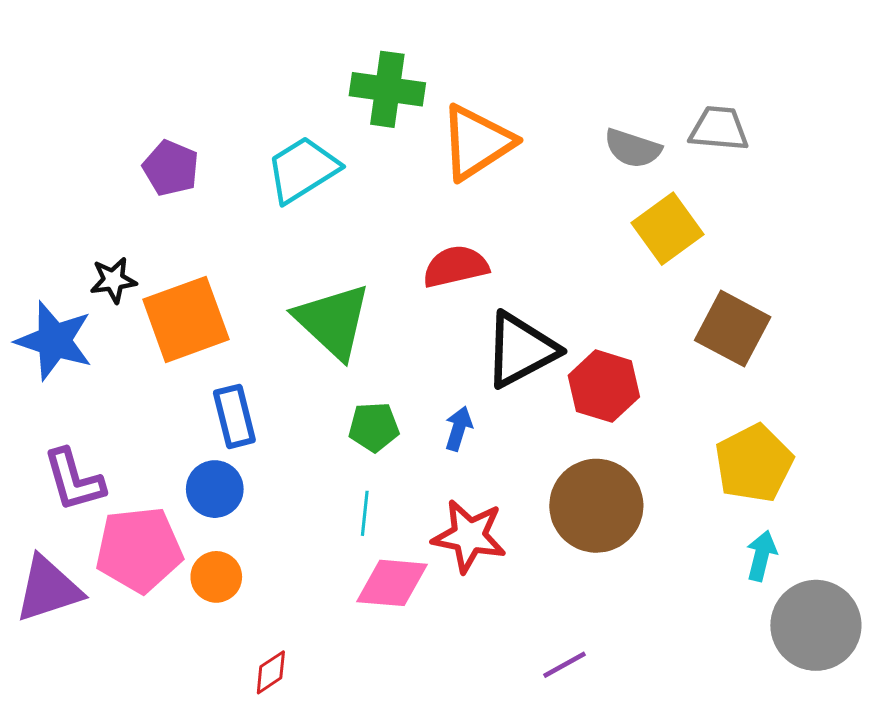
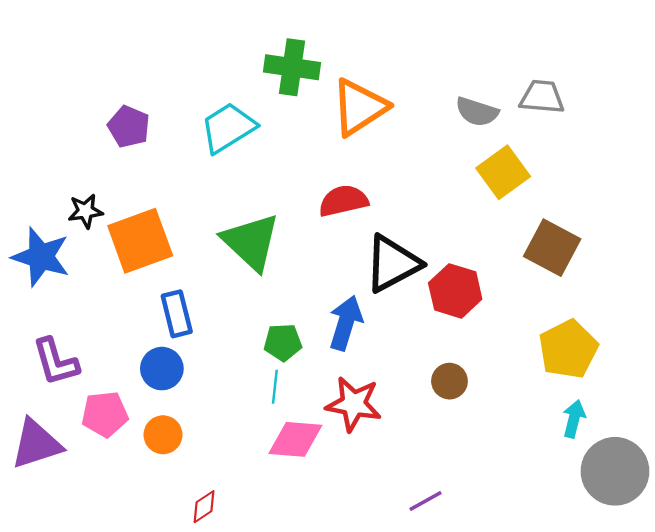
green pentagon: (374, 427) -> (283, 342), moved
blue arrow: (459, 429) -> (346, 323), size x1.6
brown circle: (596, 506) -> (449, 381), size x0.5
pink pentagon: (139, 550) -> (105, 414), size x0.7

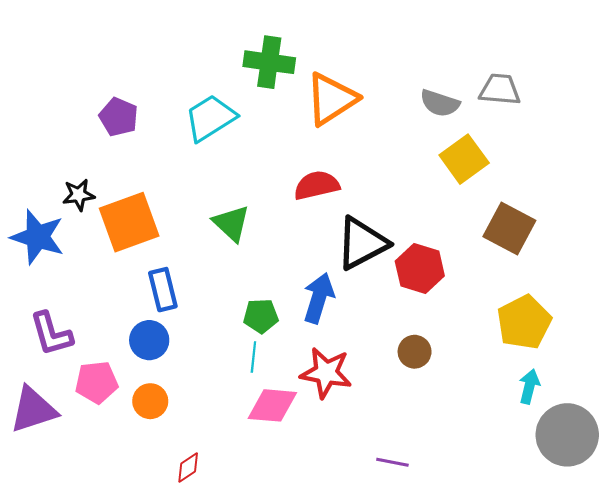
green triangle: (251, 242) -> (231, 223), size x0.7
purple line: (426, 501) -> (392, 462), turned 40

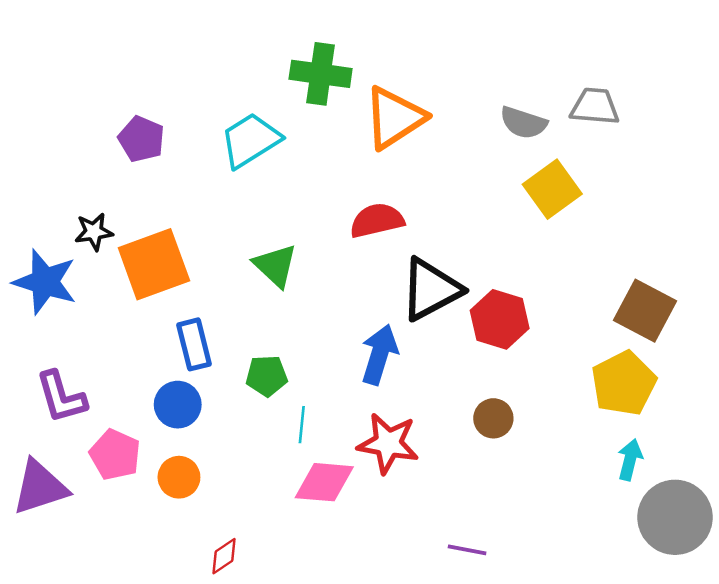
brown square: (509, 229) -> (645, 311), moved
green pentagon: (261, 316) -> (267, 376), moved
pink pentagon: (97, 382) -> (115, 455), turned 30

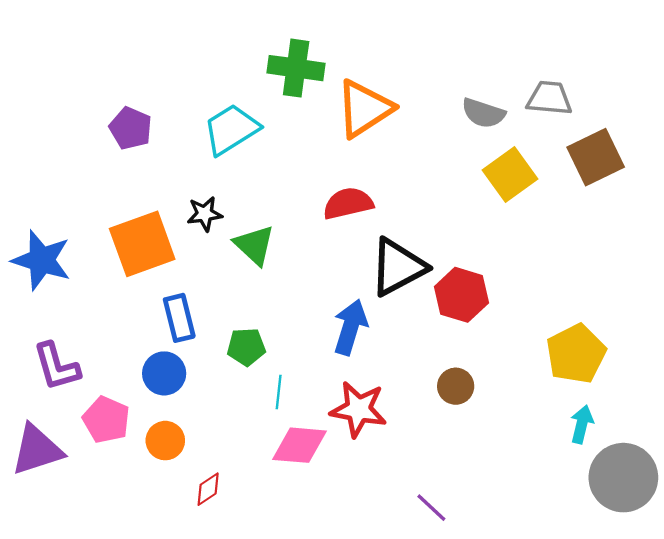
black star: (94, 232) -> (205, 214), moved
brown square: (645, 311) -> (596, 157), moved, turned 36
purple line: (467, 550) -> (431, 508), turned 32
red diamond: (224, 556) -> (208, 489), moved

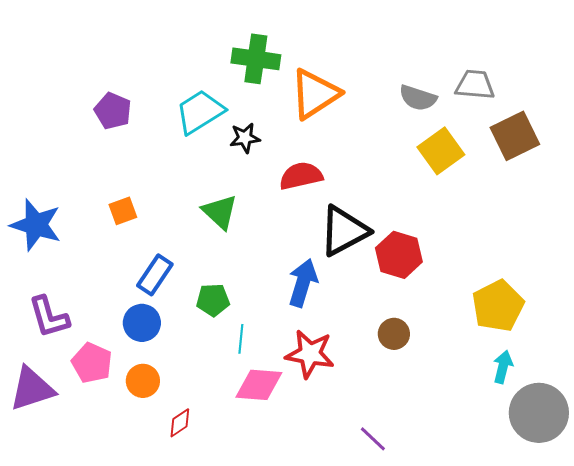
black star: (205, 214) -> (245, 138), moved
orange square: (142, 244) -> (123, 211), size x0.5
blue rectangle: (179, 318) -> (155, 275), turned 48

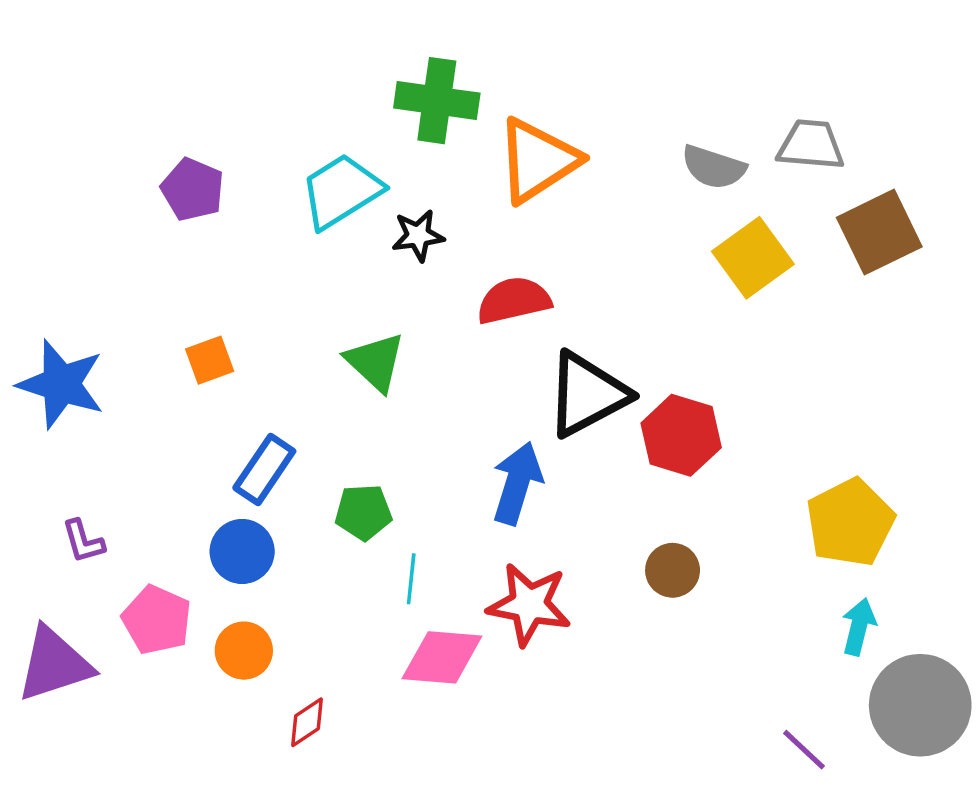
purple L-shape: (49, 317) -> (83, 541), size x0.6
purple line: (373, 439) -> (804, 750), moved

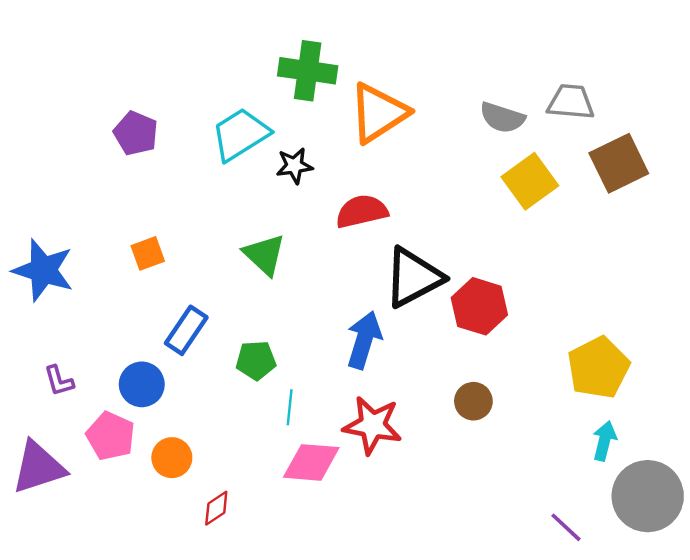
blue circle: (242, 551) -> (142, 384), moved

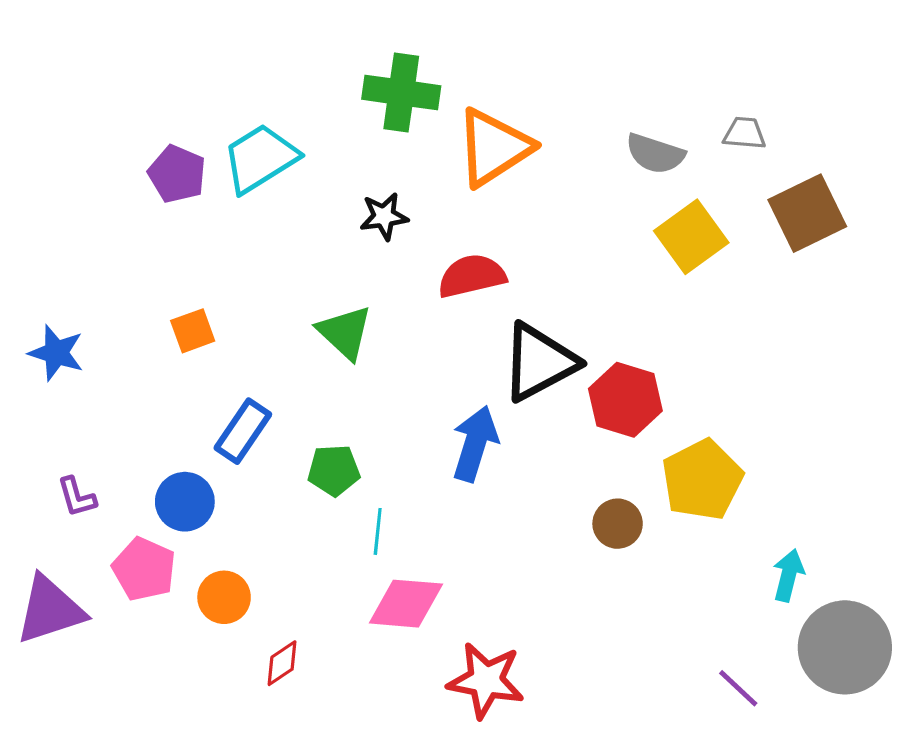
gray trapezoid: (571, 102) -> (745, 133), size x0.7
cyan trapezoid: (240, 134) -> (260, 158), moved
blue star: (43, 270) -> (56, 353), size x0.7
yellow pentagon: (598, 368) -> (702, 480), moved
red star: (372, 425) -> (486, 680), moved

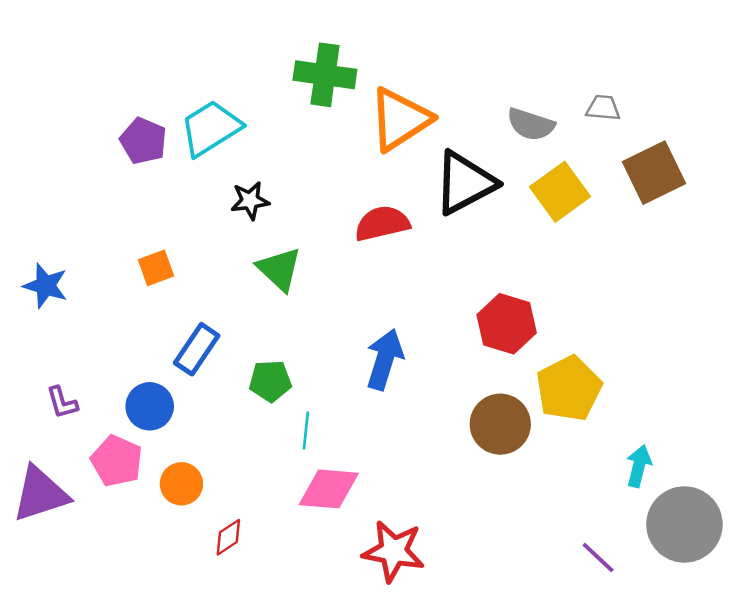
black star: (384, 216) -> (250, 201), moved
black triangle: (539, 362) -> (465, 183), moved
brown circle: (618, 524) -> (500, 424), size x1.5

